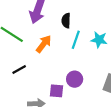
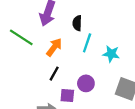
cyan star: (99, 40) -> (111, 54), moved
black line: (19, 70) -> (54, 74), moved, turned -32

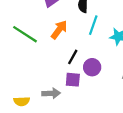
green line: (21, 37) -> (25, 34), moved
black line: (54, 74) -> (73, 57), moved

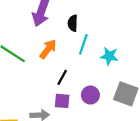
purple circle: (92, 67) -> (90, 95), moved

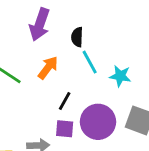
cyan line: (83, 44) -> (90, 62), turned -48
purple circle: (90, 95) -> (98, 122), size x1.6

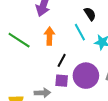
black semicircle: (77, 37) -> (90, 14), moved, turned 144
orange arrow: (48, 68) -> (49, 36), turned -36

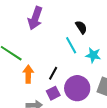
orange arrow: (49, 36) -> (28, 74), moved
purple square: (62, 81) -> (53, 93), turned -32

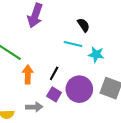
cyan line: (71, 45) -> (73, 44), turned -48
purple square: (53, 93) -> (54, 94), turned -32

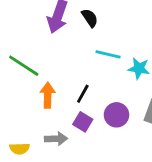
black semicircle: (84, 25) -> (90, 18), moved
purple circle: (79, 89) -> (116, 115), size x0.7

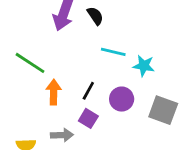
purple circle: (116, 115) -> (122, 99), moved

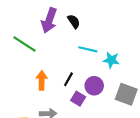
green line: (30, 63) -> (25, 44), moved
purple square: (88, 118) -> (78, 99), moved

